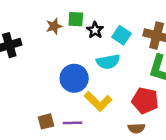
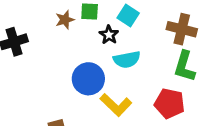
black star: (95, 30) -> (109, 35), moved
cyan square: (122, 35) -> (128, 15), moved

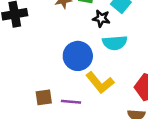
black star: (109, 35) -> (101, 18), turned -30

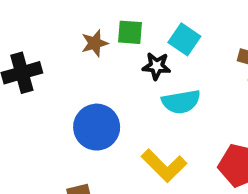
blue circle: (78, 56) -> (97, 127), moved

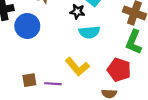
blue circle: (97, 127) -> (27, 26), moved

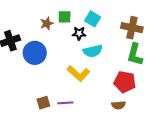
yellow L-shape: (77, 67) -> (78, 73), moved

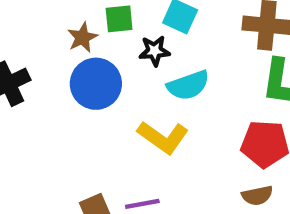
blue circle: (35, 53) -> (96, 84), moved

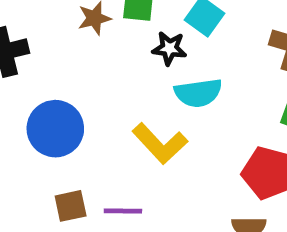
blue circle: (96, 84) -> (55, 129), moved

